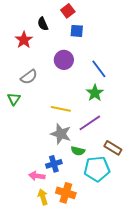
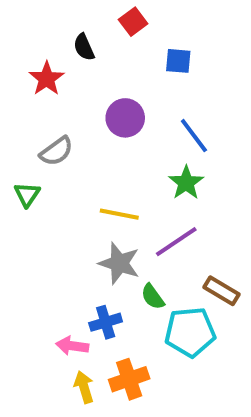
blue square: (77, 31) -> (178, 61), moved
green semicircle: (78, 151) -> (153, 297), turned 40
orange cross: (66, 193) -> (129, 379), turned -36

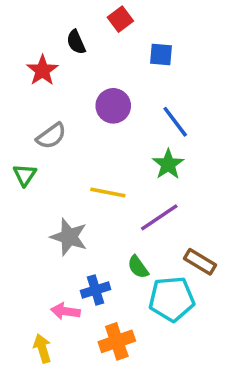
gray star: (119, 263) -> (69, 237), moved
yellow arrow: (84, 387) -> (42, 348), moved

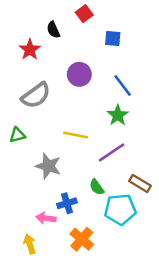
gray semicircle: (51, 136) -> (36, 95), size x1.4
green triangle: (25, 175) -> (17, 135), moved, turned 42
orange cross: (117, 341) -> (82, 239), turned -30

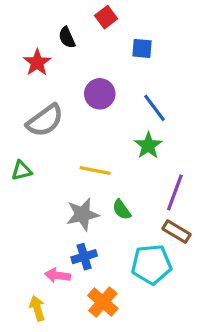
purple line: (112, 152) -> (175, 192), moved, turned -36
gray star: (48, 166) -> (83, 214), moved, turned -30
green semicircle: (97, 187) -> (122, 210), moved

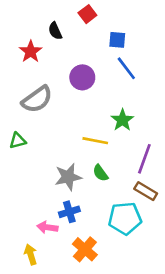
blue line: (155, 108) -> (126, 68), moved
yellow line: (95, 171) -> (95, 141), moved

